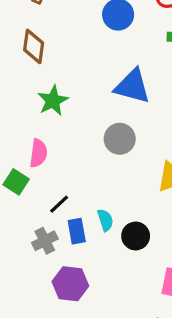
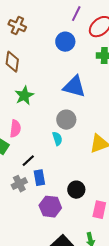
cyan semicircle: (105, 220) -> (57, 139), moved
black circle: (136, 236) -> (76, 190), moved
purple hexagon: (70, 284) -> (50, 207), moved

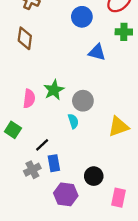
blue triangle: (74, 87) -> (97, 52), moved, size x0.7
green star: (24, 96) -> (54, 90), moved
pink semicircle: (15, 129) -> (29, 99), moved

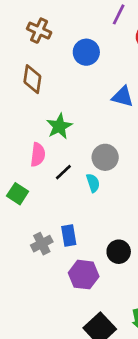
blue circle: (82, 17) -> (86, 52), moved
green star: (54, 90) -> (59, 126), moved
black line: (42, 145) -> (63, 172), moved

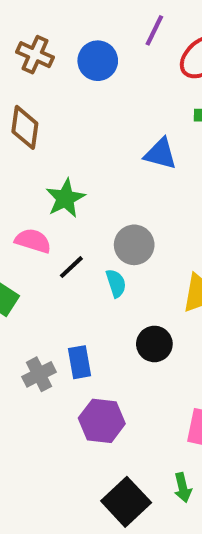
blue circle: (86, 52) -> (98, 61), moved
pink semicircle: (38, 155) -> (33, 241), turned -80
black circle: (119, 252) -> (154, 344), moved

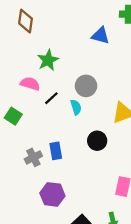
purple hexagon: (102, 421) -> (52, 194), moved

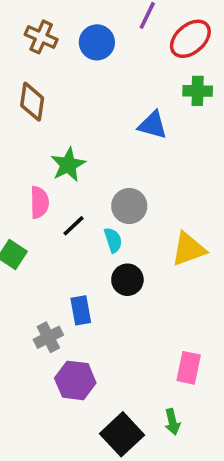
pink semicircle: (30, 84) -> (39, 202), turned 72
black circle: (97, 141) -> (127, 280), moved
gray cross: (33, 157) -> (48, 337), moved

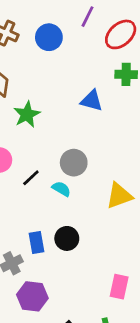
green star: (68, 165) -> (27, 114), moved
cyan semicircle: (113, 240) -> (61, 189), turned -42
black circle: (127, 280) -> (67, 238), moved

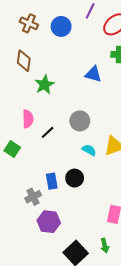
cyan semicircle: (61, 189) -> (89, 150), moved

